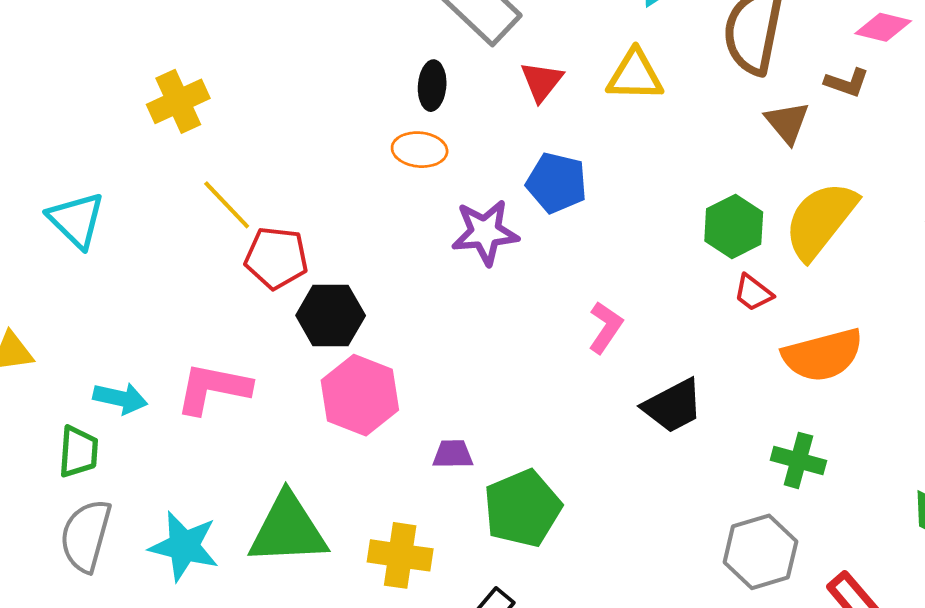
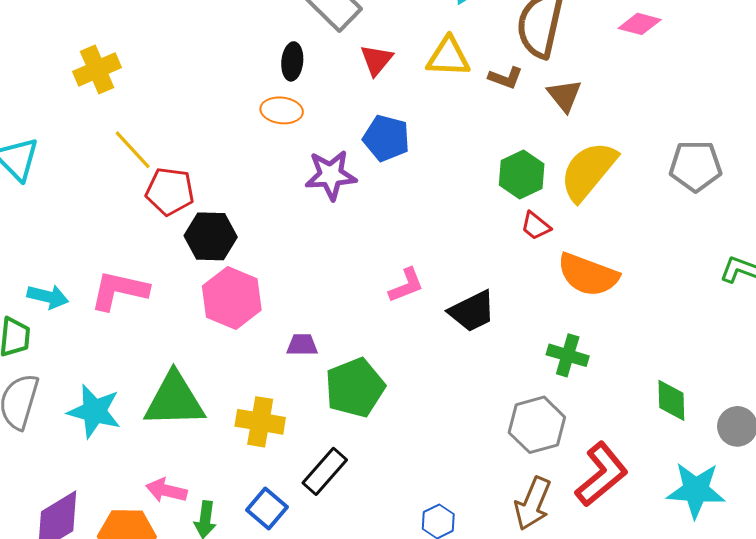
brown L-shape: (847, 83) -> (506, 78), moved
pink L-shape: (605, 327) -> (406, 285), moved, turned 33
orange semicircle: (823, 355) -> (588, 275), turned 34

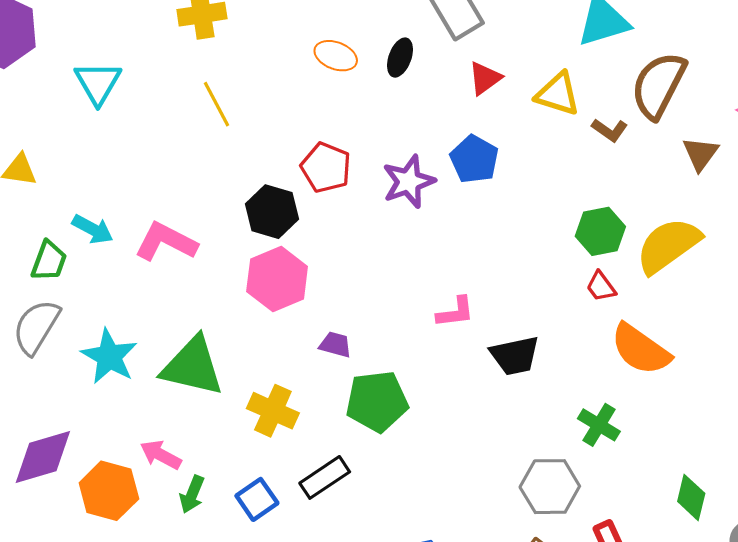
brown triangle: (564, 95) -> (700, 154), moved
orange ellipse: (282, 110) -> (336, 56), moved
purple star: (331, 175) -> (409, 182), turned -30
red pentagon: (170, 191) -> (326, 168), moved

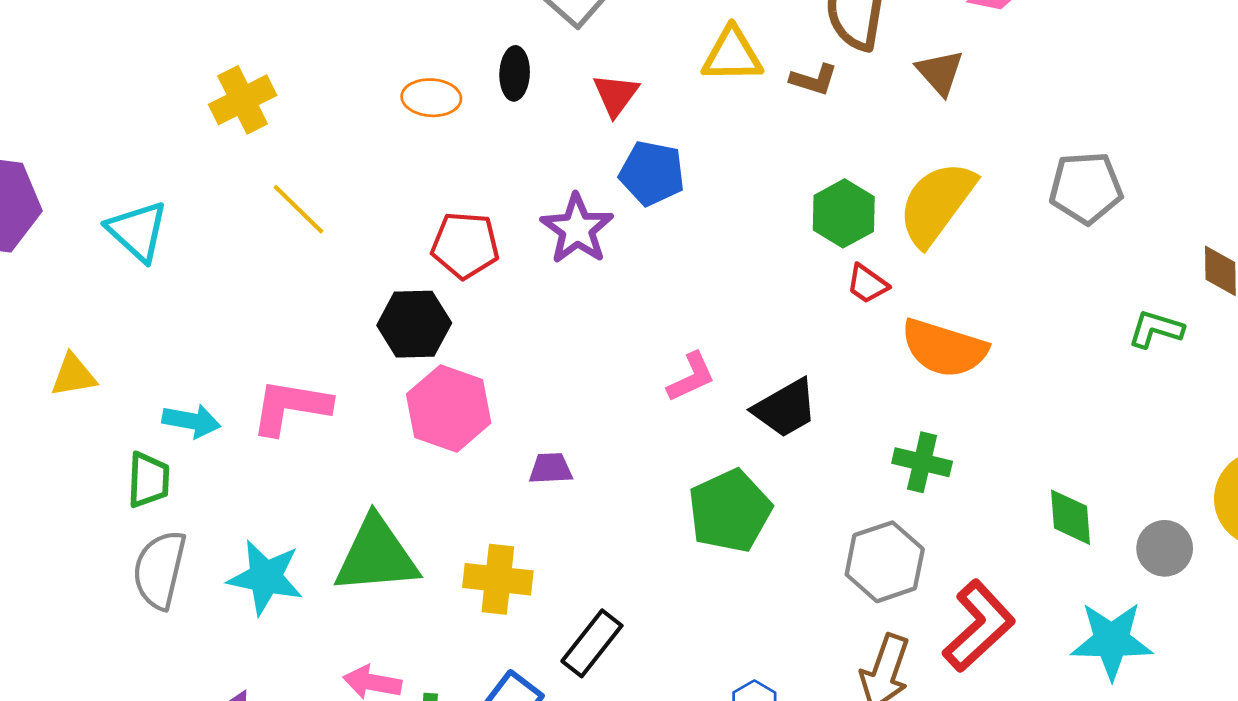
red triangle: (485, 78) -> (616, 95), moved
green pentagon: (377, 401) -> (730, 511), moved

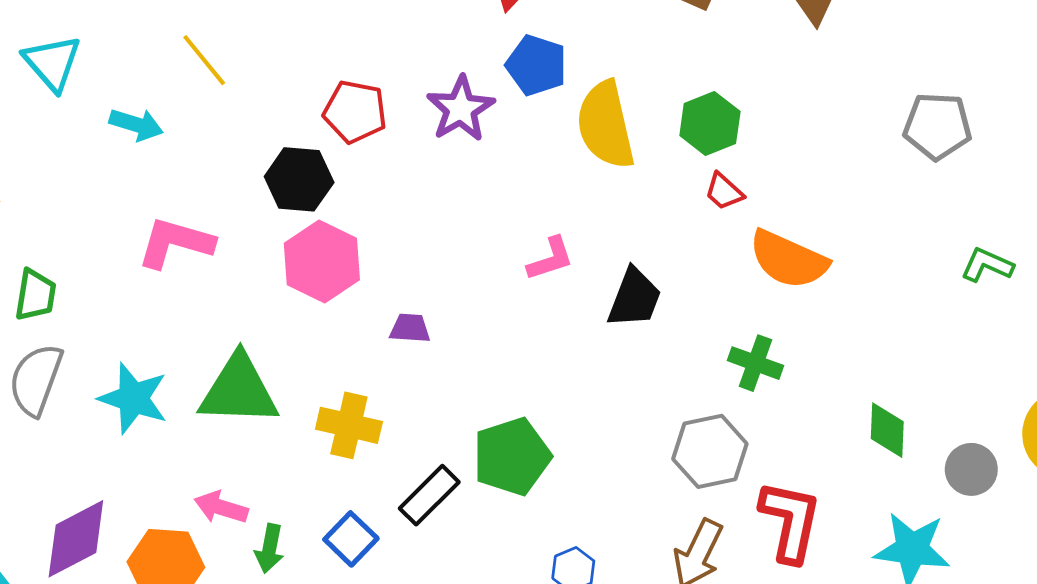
yellow semicircle: (937, 203) -> (606, 125), moved, turned -56
black trapezoid: (785, 408) -> (634, 298), turned -46
cyan arrow: (191, 421) -> (136, 124), moved
green pentagon: (730, 511) -> (512, 456), moved
red L-shape: (979, 626) -> (790, 521), turned -42

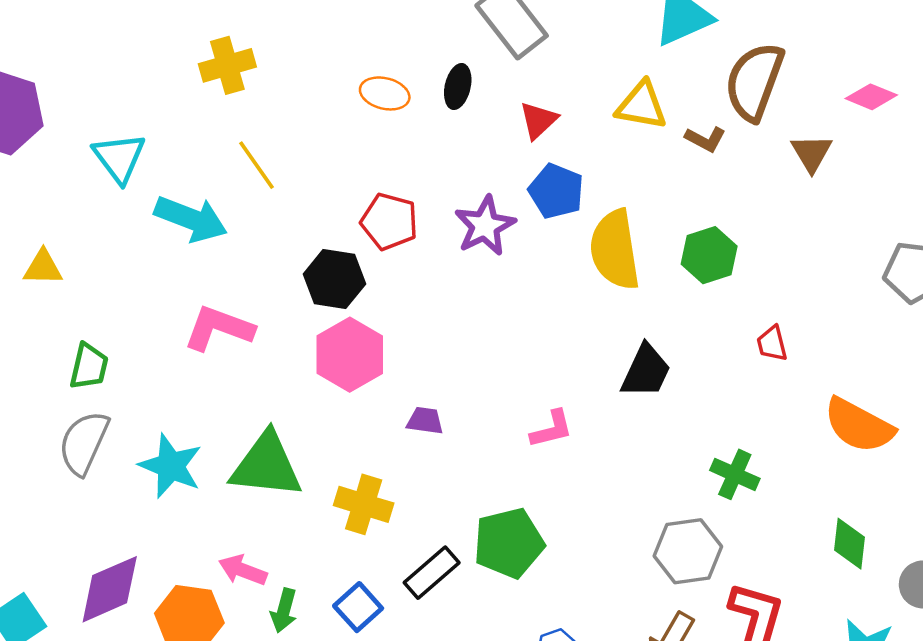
cyan arrow: (136, 124) -> (191, 219), size x1.5
red trapezoid: (724, 192) -> (772, 344), moved, turned 30
pink L-shape: (550, 259) -> (552, 429), moved
orange semicircle: (788, 260) -> (859, 425), moved
black trapezoid: (634, 298) -> (646, 371), moved

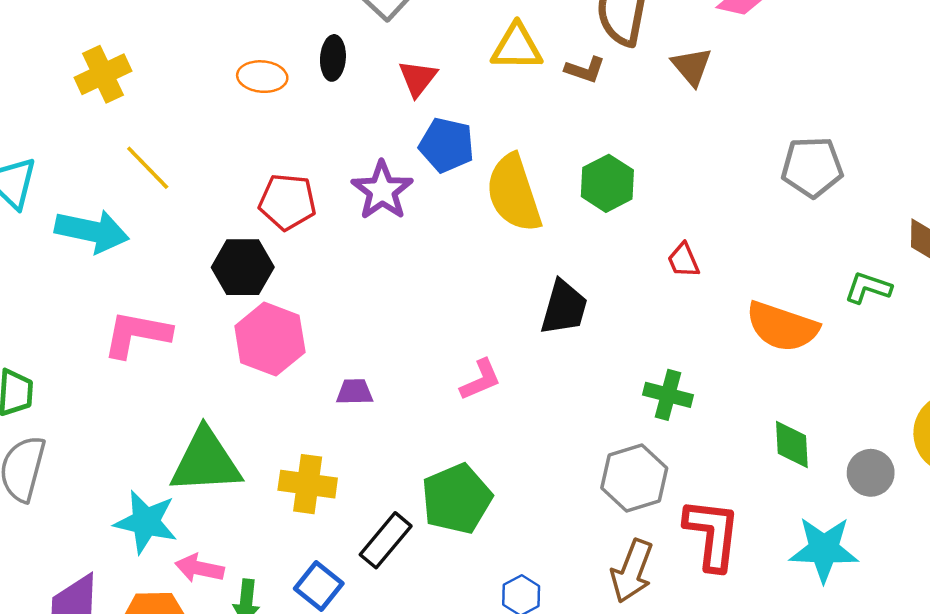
cyan star: (171, 466) -> (146, 522), moved

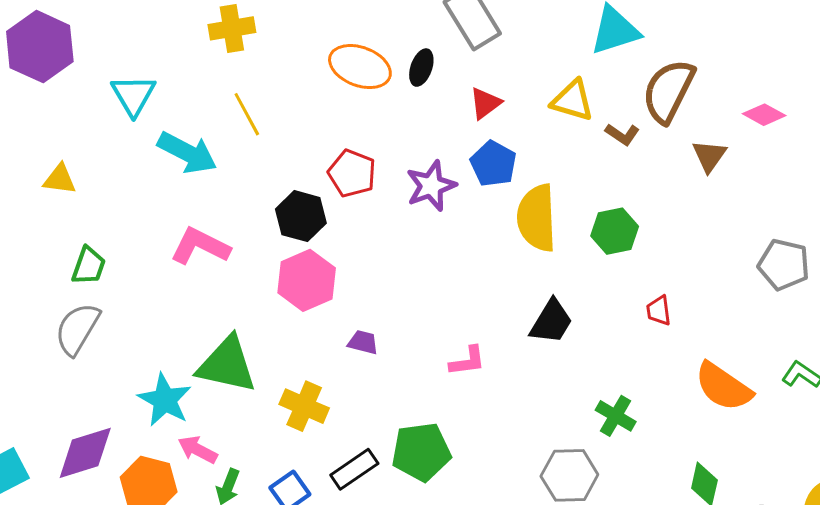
orange ellipse: (262, 77) -> (360, 67), size x1.5

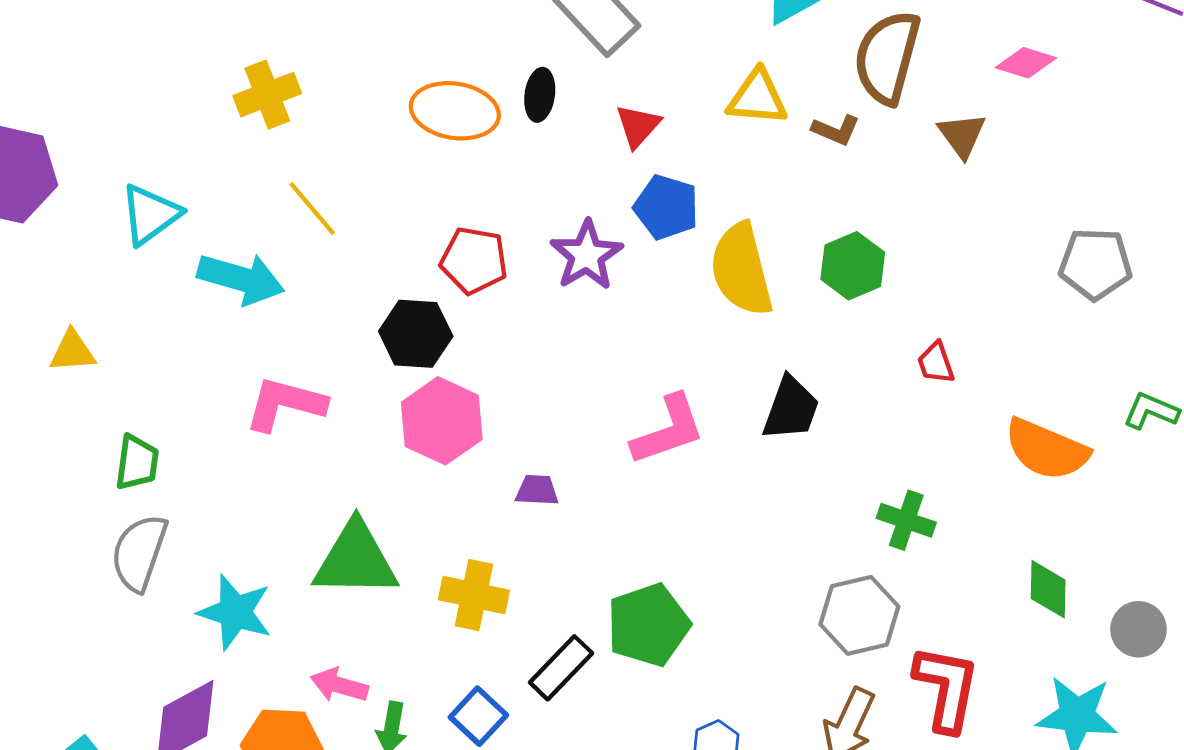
cyan triangle: (133, 95) -> (150, 214), turned 36
pink L-shape: (467, 361) -> (668, 430), moved, size x1.5
cyan star: (165, 400) -> (235, 612), moved

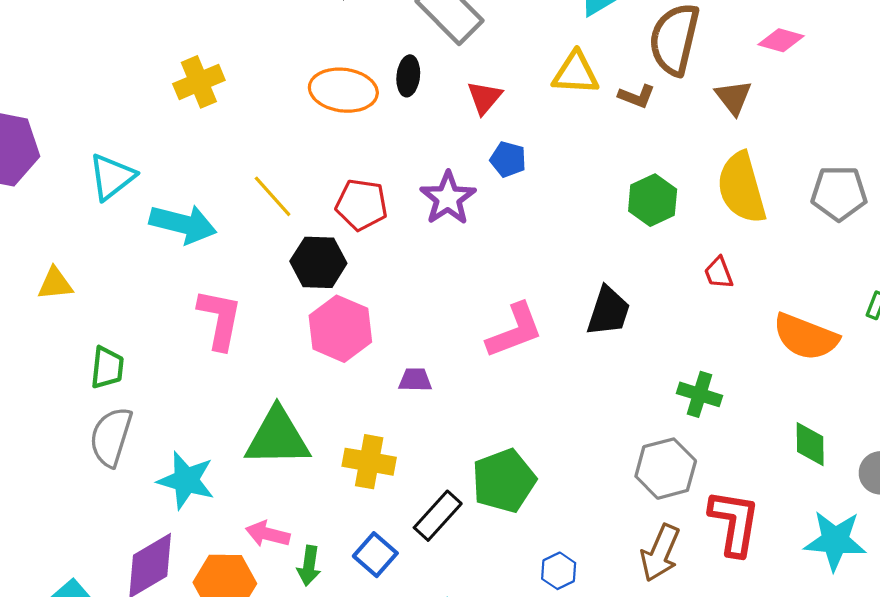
blue pentagon: (666, 207) -> (508, 159), size x0.7
yellow line: (312, 209) -> (273, 196), moved
yellow semicircle: (741, 270) -> (742, 188), moved
pink L-shape: (285, 404) -> (220, 319), turned 88

